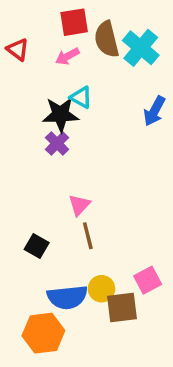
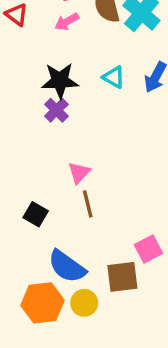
cyan triangle: (81, 97) -> (114, 77), moved
yellow circle: (101, 289) -> (84, 303), moved
blue semicircle: (67, 297) -> (67, 266), turned 42

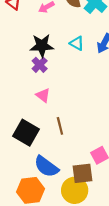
pink triangle: (79, 173) -> (43, 95), moved, turned -35
black square: (36, 214) -> (26, 133), size x1.6
yellow circle: (84, 303) -> (75, 190), moved, size x1.5

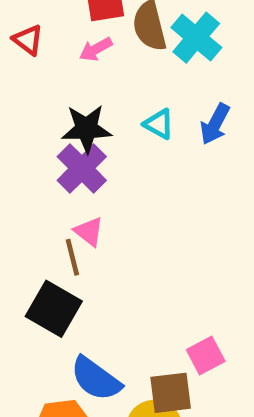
purple cross: (40, 65) -> (82, 168), size x1.5
brown line: (60, 126) -> (72, 257), moved

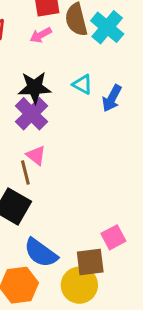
blue arrow: (215, 124) -> (112, 98), moved

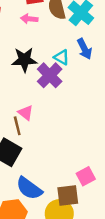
pink arrow: (41, 35) -> (29, 19), turned 35
blue arrow: (112, 98) -> (85, 49), moved, turned -55
purple cross: (31, 114) -> (50, 75), moved

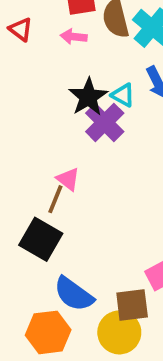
black star: (24, 60) -> (88, 97), moved, turned -30
brown line: (17, 126) -> (55, 199), turned 36

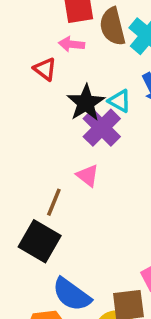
red triangle: (21, 29) -> (45, 69), moved
pink triangle: (68, 179) -> (88, 176), moved

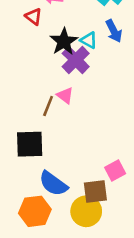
brown line: (54, 202) -> (48, 106), moved
black square: (40, 241) -> (30, 144), turned -32

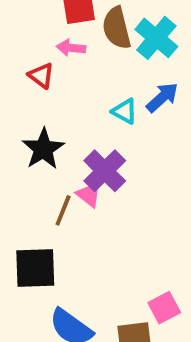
blue arrow: (114, 31) -> (162, 97), turned -105
black star: (64, 42) -> (43, 149), moved
purple cross: (76, 60) -> (105, 171), moved

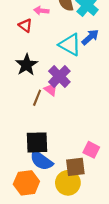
cyan triangle: (125, 111) -> (70, 45), size x1.6
black square: (35, 268) -> (37, 142), moved
pink square: (164, 308) -> (91, 150), turned -35

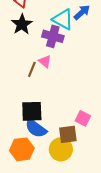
black star: (26, 65) -> (22, 24), moved
purple cross: (59, 76) -> (53, 36), moved, turned -30

